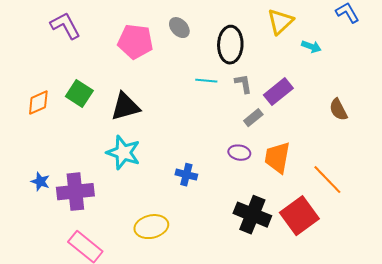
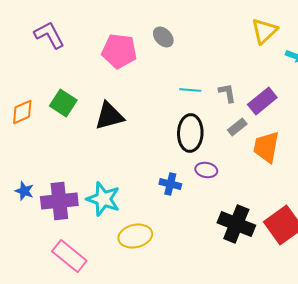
black ellipse: (230, 45) -> (190, 133), moved
cyan star: (123, 153) -> (103, 199), moved
purple ellipse: (239, 153) -> (206, 170), moved
orange trapezoid: (277, 158) -> (266, 147), moved

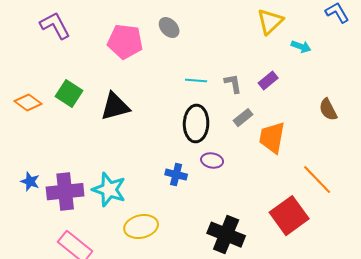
purple rectangle: (262, 101) -> (268, 81), moved, size x0.7
orange diamond: (22, 112) -> (28, 103), turned 60
black cross: (236, 224) -> (226, 235), moved

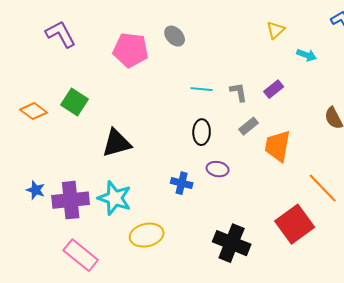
yellow triangle: (270, 22) -> (276, 30), size x0.7
black triangle: (115, 107) -> (117, 143), moved
black ellipse: (196, 124) -> (202, 132), size x0.7

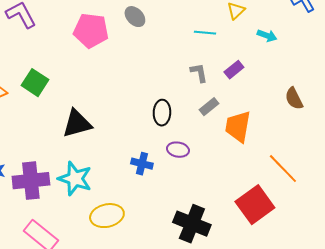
cyan line: (202, 89) -> (205, 33), moved

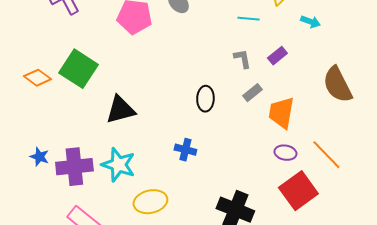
green square: (35, 83) -> (78, 69), size x1.4
brown semicircle: (294, 99) -> (337, 85), size x1.6
purple ellipse: (178, 150) -> (285, 153), moved

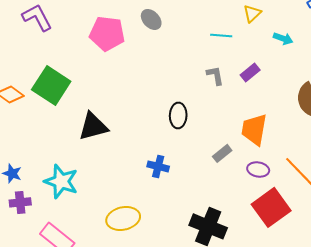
gray rectangle: (252, 93) -> (222, 153), moved
cyan star: (118, 165) -> (61, 181), moved
purple cross: (74, 167) -> (20, 202), moved, size x0.6

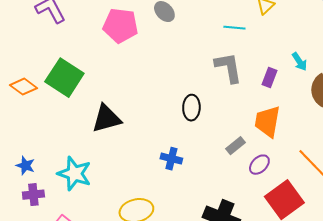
cyan arrow: (283, 38) -> (299, 62), moved, turned 36
purple rectangle: (250, 72) -> (269, 78), moved, turned -30
gray L-shape: (215, 75) -> (228, 68), size x1.6
purple ellipse: (258, 169) -> (259, 165), moved, turned -55

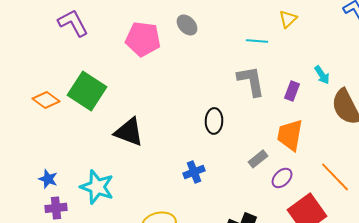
black triangle: (106, 119) -> (129, 132), turned 36
blue cross: (171, 159) -> (194, 172), turned -35

